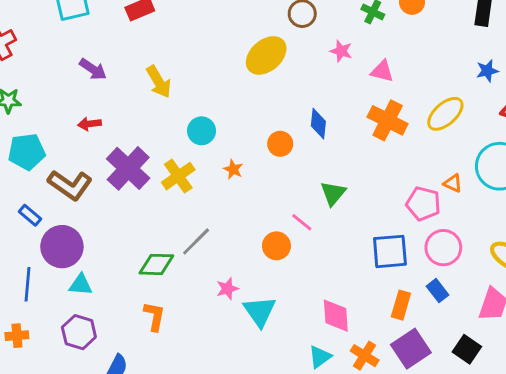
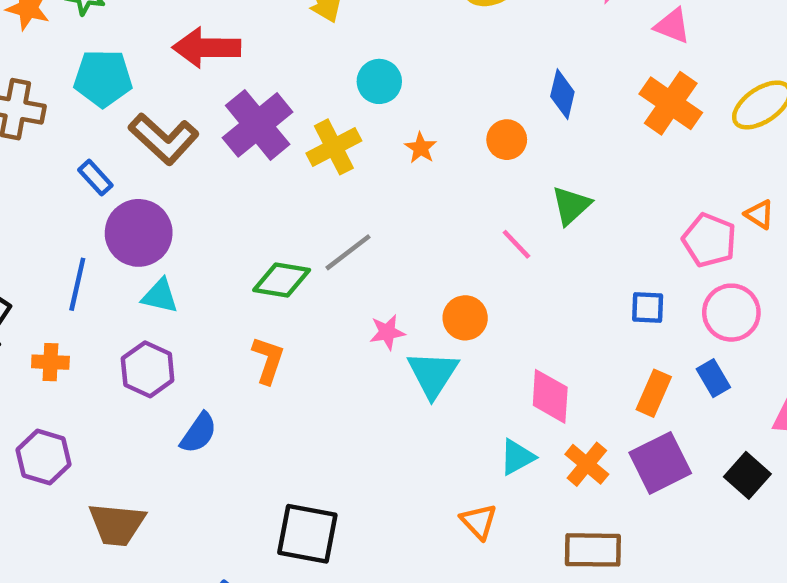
red arrow: (89, 124) -> (207, 48), size x1.8
orange circle: (280, 144) -> (507, 140), moved
orange circle: (276, 246) -> (465, 318), moved
blue square: (390, 251) -> (648, 308), size x0.6

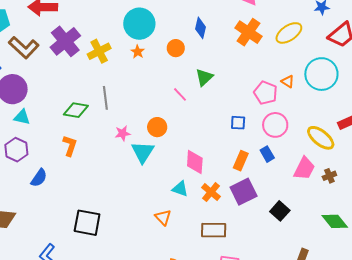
cyan circle: (379, 81) -> (139, 24), moved, size x1.6
gray line: (348, 252) -> (105, 98), turned -60
cyan triangle: (517, 457) -> (180, 189), turned 48
black square: (747, 475) -> (280, 211), moved

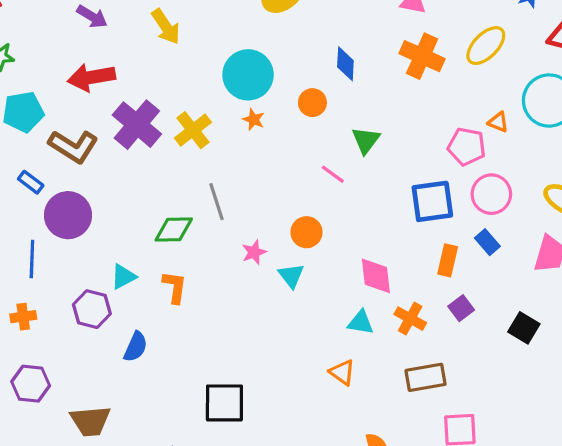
cyan triangle: (22, 117) -> (123, 277), moved, turned -30
blue square: (238, 123) -> (432, 201), size x1.8
cyan triangle: (143, 152) -> (291, 276), size x0.7
purple square: (244, 192) -> (461, 308), size x0.6

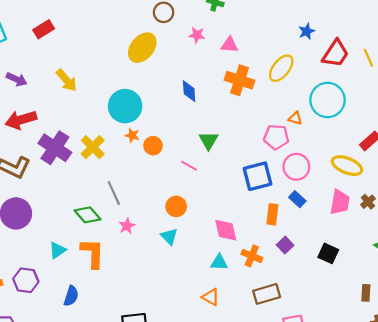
orange circle: (312, 103) -> (153, 146), moved
green diamond: (174, 229) -> (87, 215), turned 56
pink star: (254, 252) -> (127, 226), moved
orange L-shape: (175, 287) -> (93, 253), size x1.4
purple hexagon: (92, 309) -> (26, 280), moved

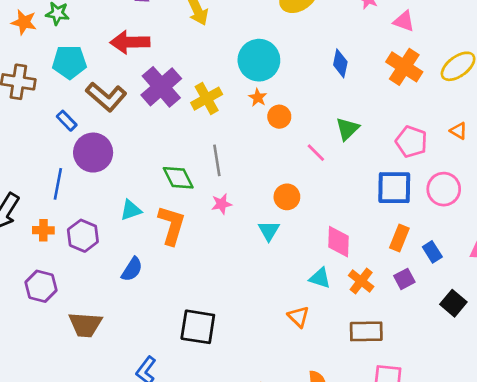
pink pentagon: (276, 137) -> (411, 142), moved
blue rectangle: (297, 199) -> (432, 252), moved

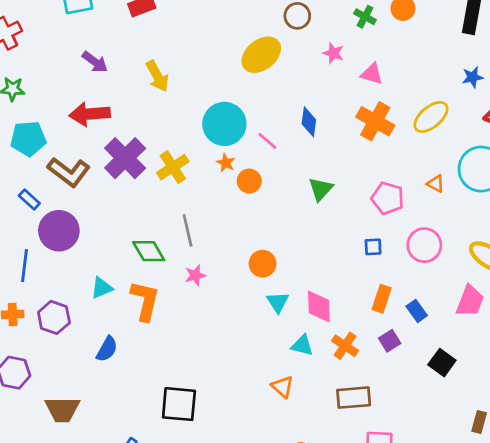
pink line: (316, 153) -> (267, 141), moved
blue square: (394, 188) -> (373, 247), size x0.5
cyan triangle: (269, 231) -> (278, 302), moved

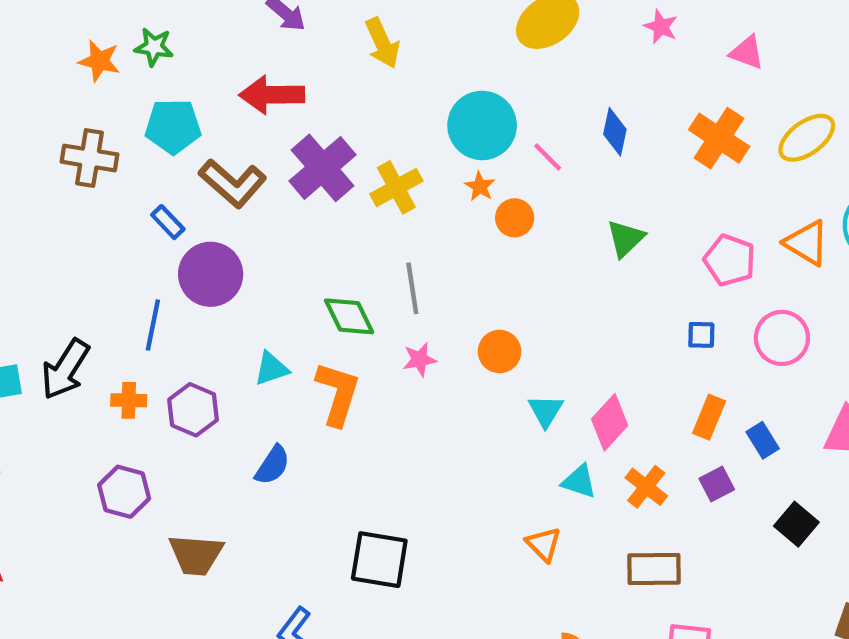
pink triangle: (372, 74) -> (747, 52), moved
orange triangle: (436, 184) -> (807, 243), size x1.6
orange circle: (263, 264) -> (499, 351), moved
pink diamond: (319, 307) -> (610, 422), turned 40

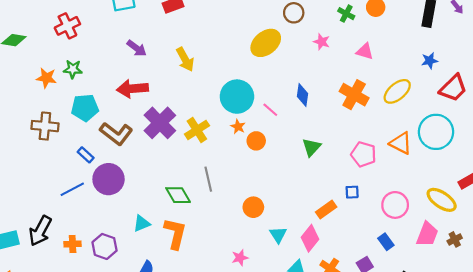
blue line: (153, 325) -> (72, 189), moved, turned 55
pink circle: (782, 338) -> (395, 205), moved
pink star: (419, 360) -> (240, 258), moved
orange rectangle: (709, 417) -> (326, 209), moved, turned 36

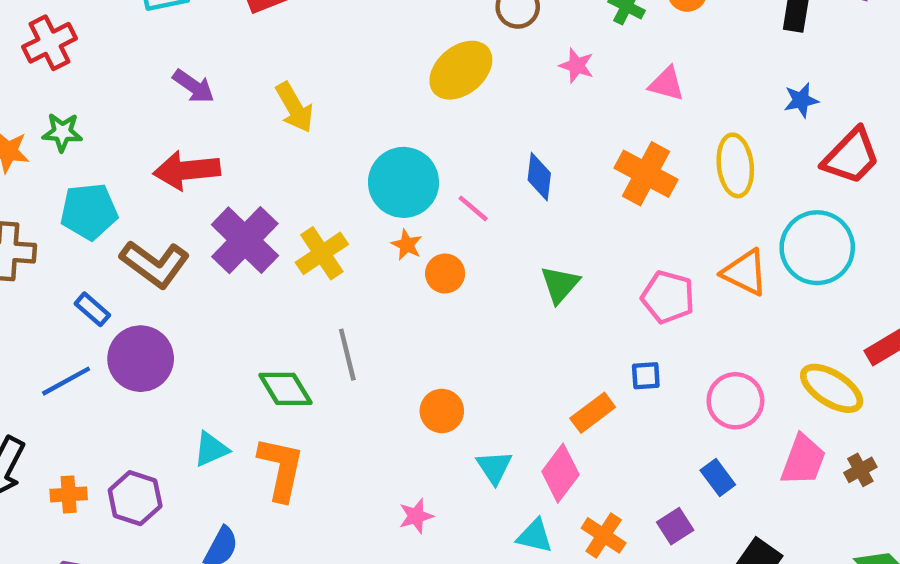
yellow ellipse: (397, 91) -> (735, 165), turned -56

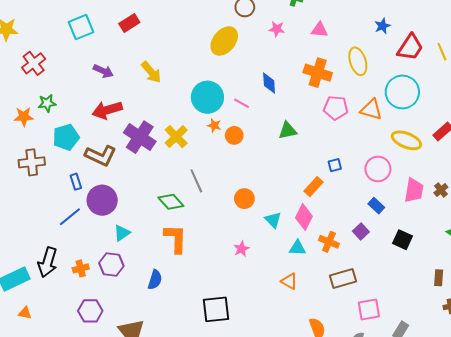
green triangle: (560, 284) -> (288, 131), turned 48
pink pentagon: (668, 297) -> (336, 108), moved
blue rectangle: (92, 309) -> (76, 182), turned 42
yellow ellipse: (832, 388) -> (406, 140), moved
cyan triangle: (211, 449) -> (122, 233), moved

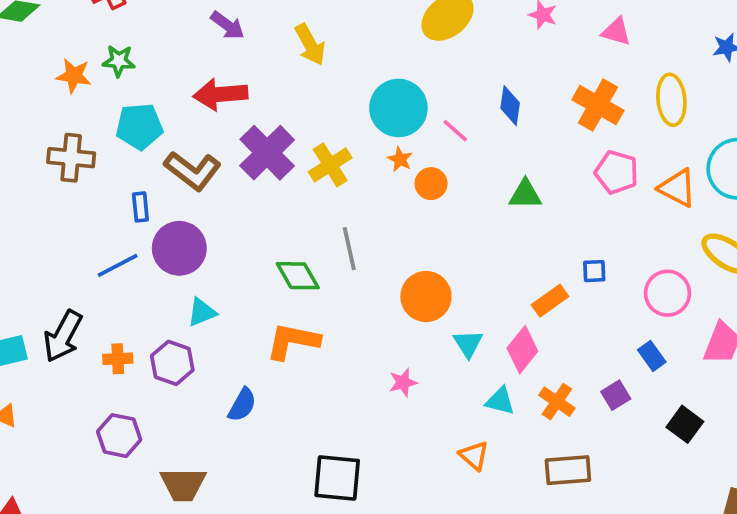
orange circle: (244, 199) -> (426, 297), size x1.4
orange L-shape: (176, 239) -> (293, 341), turned -92

